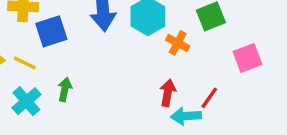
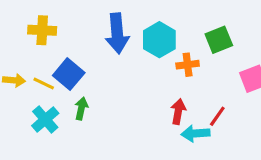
blue square: (51, 31) -> (69, 74), moved, turned -32
orange cross: (178, 43) -> (188, 65), turned -35

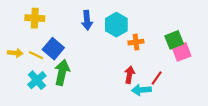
blue arrow: (117, 33) -> (87, 20), size x0.7
green square: (219, 40) -> (174, 40), moved
green arrow: (81, 108) -> (62, 73), size x1.6

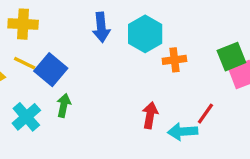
yellow line: (36, 55) -> (25, 63), moved
green arrow: (62, 73) -> (64, 105), size x0.6
red arrow: (129, 75) -> (150, 115), moved

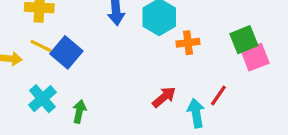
green arrow: (64, 105) -> (79, 111), moved
red arrow: (150, 115) -> (164, 97), turned 40
cyan arrow: (183, 132) -> (196, 113), turned 84

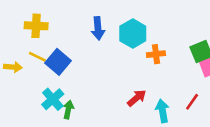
red line: (218, 96) -> (192, 102), moved
cyan cross: (42, 99) -> (53, 99), moved

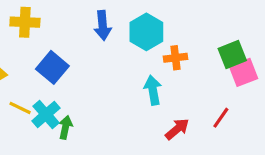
yellow line: (37, 57) -> (20, 108), moved
red arrow: (137, 98) -> (177, 129), moved
cyan arrow: (162, 111) -> (153, 90), moved

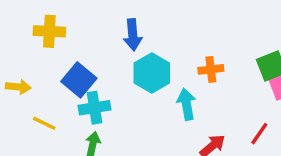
cyan hexagon: (146, 32) -> (152, 73), moved
cyan cross: (46, 114) -> (95, 108), moved, turned 32

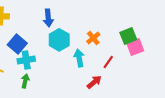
orange cross: (211, 69) -> (93, 38), turned -32
red line: (259, 134) -> (108, 62), moved

